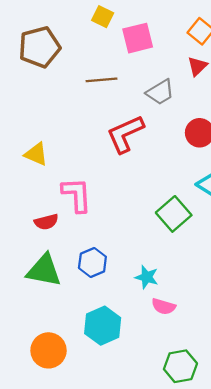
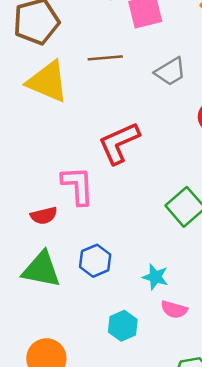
red L-shape: (125, 134) -> (119, 143), moved
yellow triangle: (36, 154) -> (48, 82), moved, size x1.6
cyan hexagon: (103, 326) -> (123, 326), moved, size x0.7

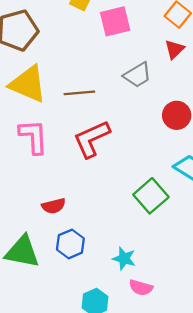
brown line: (105, 58) -> (79, 93), moved
pink L-shape: (78, 186) -> (33, 137), moved
red semicircle: (44, 216) -> (54, 206), moved

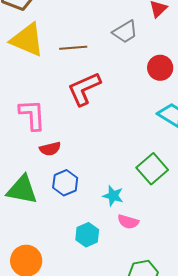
pink L-shape: (33, 137) -> (32, 115), moved
green square: (151, 196) -> (152, 169), moved

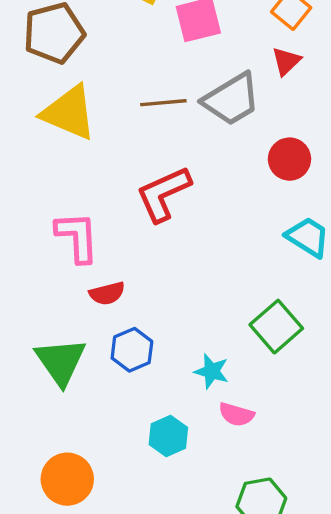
gray trapezoid: (125, 32) -> (231, 99), size x1.4
brown line: (73, 48) -> (163, 103), moved
green triangle: (22, 190) -> (61, 361), turned 44

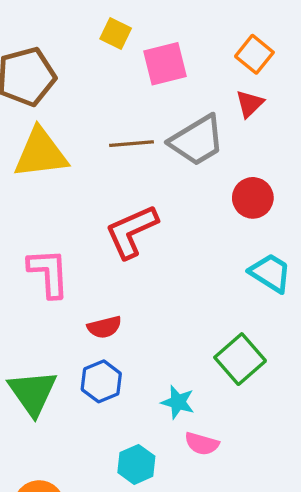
yellow triangle: (69, 113) -> (41, 153), turned -30
red semicircle: (107, 293) -> (104, 327), moved

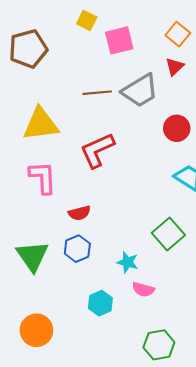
yellow triangle: (41, 153) -> (41, 124), moved

